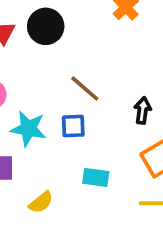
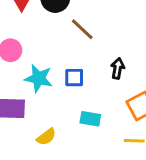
brown line: (85, 89) -> (82, 29), moved
black arrow: (143, 110) -> (118, 68), moved

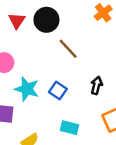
blue square: (74, 78) -> (58, 91), turned 30

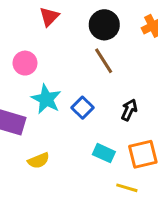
black circle: (46, 20) -> (104, 25), moved
cyan rectangle: (69, 128) -> (104, 153), moved

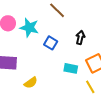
cyan star: (46, 99) -> (29, 28), moved
yellow line: (127, 188) -> (90, 87), turned 56

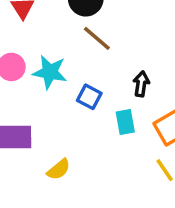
cyan rectangle: (71, 68) -> (125, 122), moved, turned 72

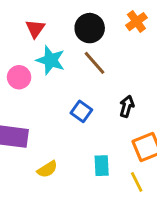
cyan star: (50, 72) -> (51, 60), moved
cyan rectangle: (125, 122) -> (102, 166), moved

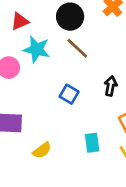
red triangle: (35, 29) -> (20, 21), turned 36

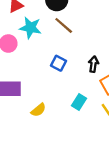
black arrow: (111, 86) -> (93, 64), moved
cyan rectangle: (92, 143) -> (79, 102), turned 42

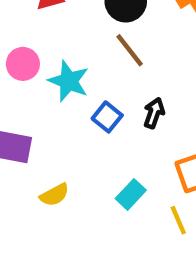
cyan star: (30, 28) -> (69, 81), moved
black arrow: (93, 64) -> (154, 113), moved

